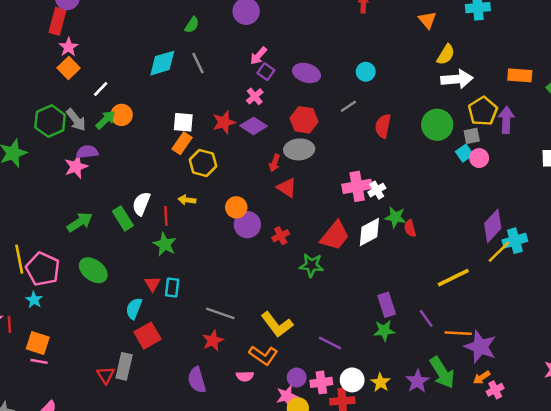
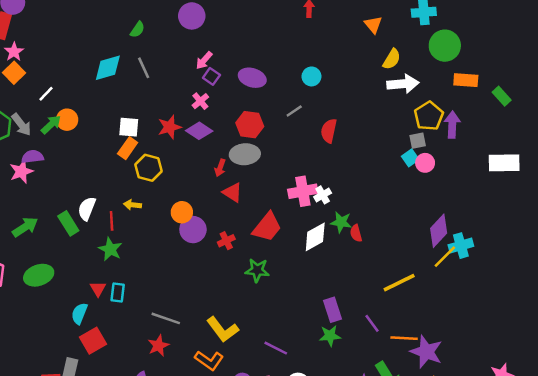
green circle: (437, 125) -> (445, 46), moved
red trapezoid: (335, 236) -> (267, 227), moved
green ellipse: (93, 270) -> (39, 275), turned -56

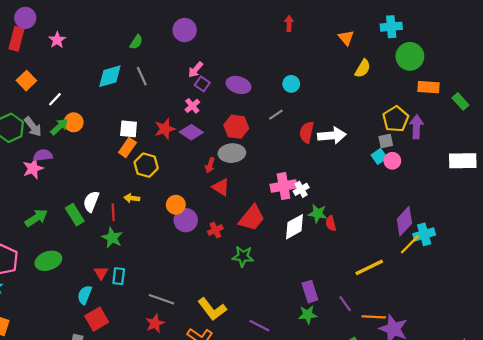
pink star: (14, 52) -> (57, 40), moved
white arrow: (403, 84) -> (332, 136), moved

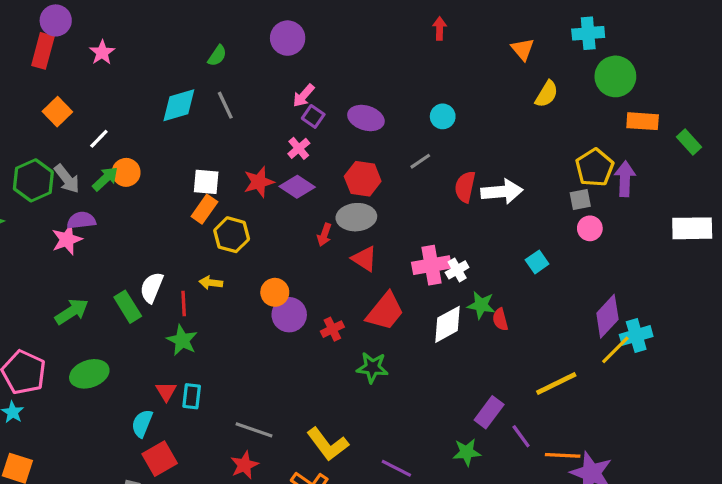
cyan square: (379, 156) -> (537, 262), moved
red triangle: (221, 187) -> (364, 259), moved
purple rectangle: (310, 292) -> (489, 412), moved, turned 55

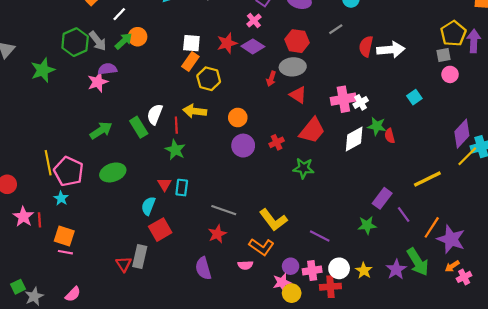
yellow arrow: (211, 283) -> (195, 111), size x1.5
purple circle: (289, 315) -> (243, 146), moved
orange line: (563, 455) -> (432, 227), turned -60

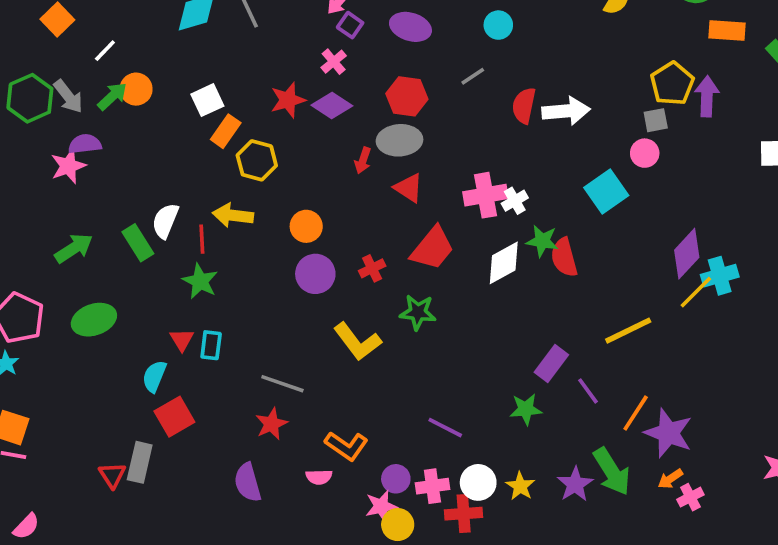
white square: (191, 43) -> (207, 100), moved, turned -30
pink circle: (450, 74) -> (645, 153), moved
cyan square: (414, 97) -> (606, 192), size x1.6
red semicircle: (390, 136) -> (564, 257), size x1.5
yellow L-shape: (273, 220) -> (357, 342), moved

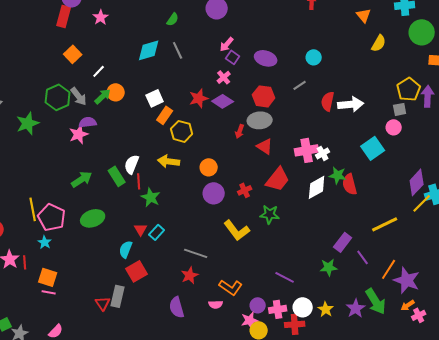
red line: (202, 239) -> (139, 181), moved
cyan rectangle: (211, 345) -> (157, 232), turned 35

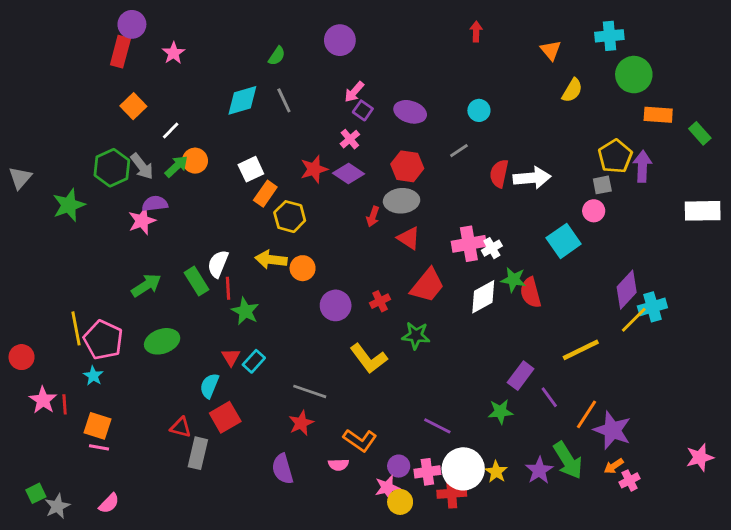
orange circle: (209, 167) -> (303, 268), moved
red triangle: (103, 303) -> (181, 427), moved, turned -42
white circle: (303, 307) -> (463, 469), size x1.5

